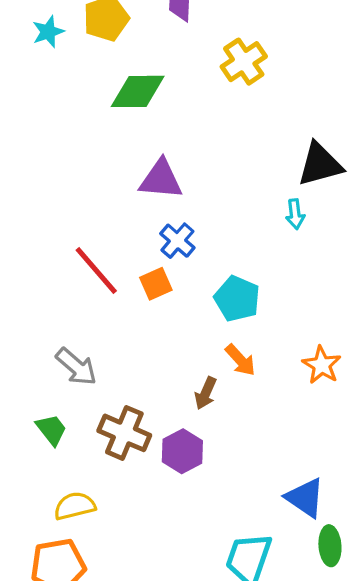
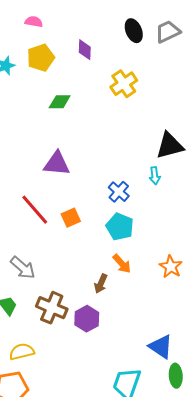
green diamond: (138, 91) -> (60, 102), size x0.7
purple triangle: (161, 179) -> (57, 164), moved
blue cross: (177, 241) -> (119, 192), moved

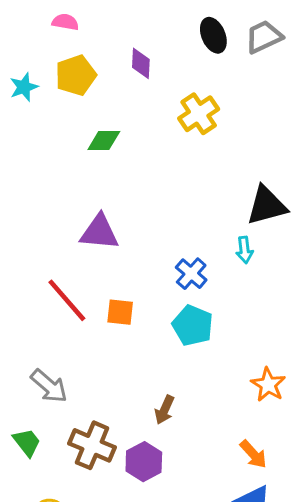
orange square: (71, 218) -> (120, 312), turned 30
orange arrow: (122, 264) -> (253, 454), moved

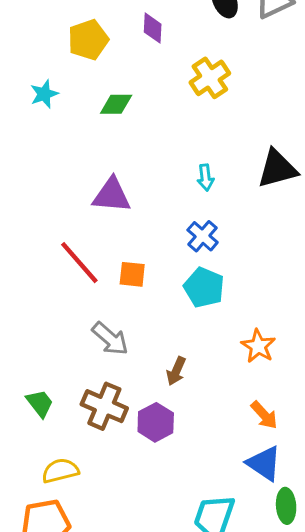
cyan star: (24, 87) -> (44, 94), moved
cyan arrow: (244, 250) -> (205, 178), moved
orange star: (268, 385) -> (258, 346), moved
gray arrow: (49, 386) -> (110, 339), moved

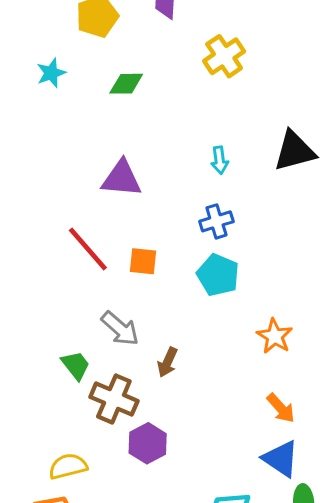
blue cross: (203, 236) -> (216, 221), turned 32
brown arrow: (176, 371) -> (167, 362), moved
green trapezoid: (40, 403) -> (76, 365), moved
purple hexagon: (156, 422) -> (148, 443), moved

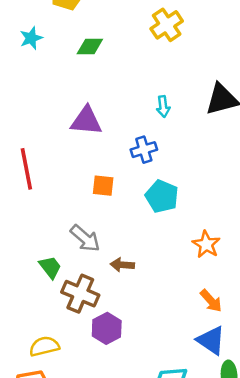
blue cross: (216, 221) -> (144, 150), moved
red line: (88, 249) -> (26, 169), moved, turned 30
brown arrow: (167, 362) -> (122, 265), turned 70

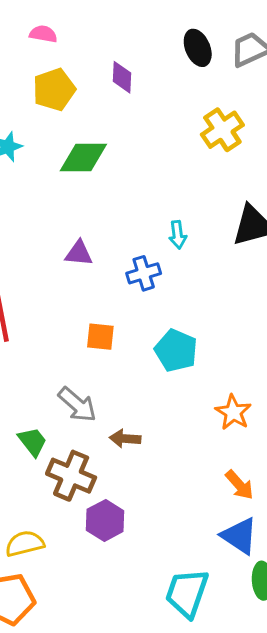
yellow cross: (167, 25) -> (222, 130), moved
green diamond: (90, 46) -> (83, 158), size x1.4
purple triangle: (86, 121) -> (79, 253), size x0.7
blue cross: (144, 150) -> (144, 273), moved

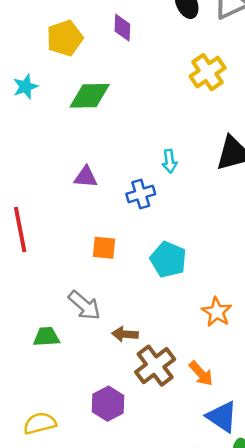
green trapezoid: (32, 442) -> (46, 337), turned -56
brown cross: (71, 476) -> (155, 366), moved, turned 30
orange arrow: (239, 485) -> (201, 373), moved

